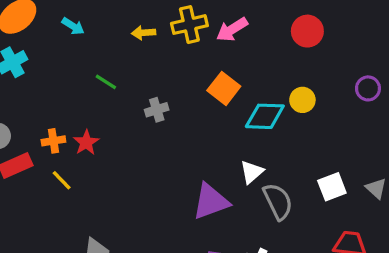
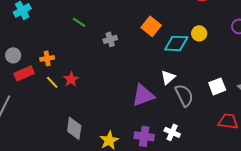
red star: (86, 142) -> (71, 79), moved

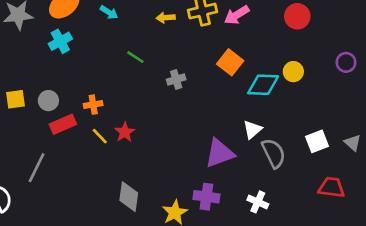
purple cross: (144, 136) -> (206, 197), moved

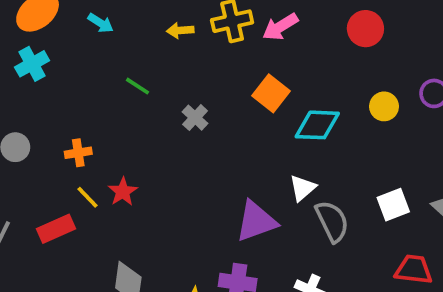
yellow circle: (293, 72) -> (384, 106), moved
gray cross: (176, 79) -> (195, 118), turned -30
red rectangle: (63, 124) -> (56, 229), moved

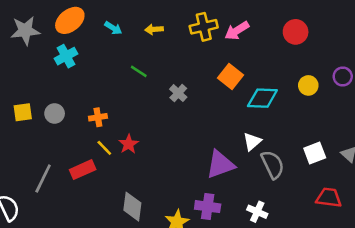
yellow arrow: (180, 30) -> (154, 29), moved

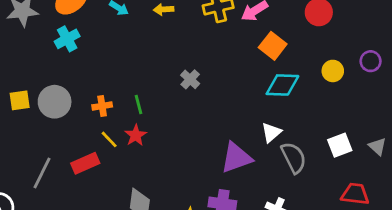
green line: (139, 71) -> (138, 105), moved, turned 42
orange square: (231, 77) -> (273, 46), moved
gray circle: (55, 113) -> (55, 102), size x1.5

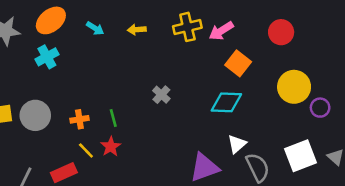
purple circle: (371, 61) -> (320, 108), moved
yellow circle: (333, 71) -> (294, 87), size x1.6
cyan diamond: (282, 85) -> (226, 102), moved
white square: (340, 145) -> (301, 156), size x1.4

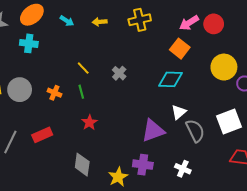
pink arrow: (221, 31) -> (189, 23), moved
cyan cross: (47, 57) -> (29, 43), turned 36
orange cross: (79, 119) -> (54, 93), turned 32
red star: (111, 147) -> (89, 122), moved
yellow line: (86, 151) -> (83, 68), moved

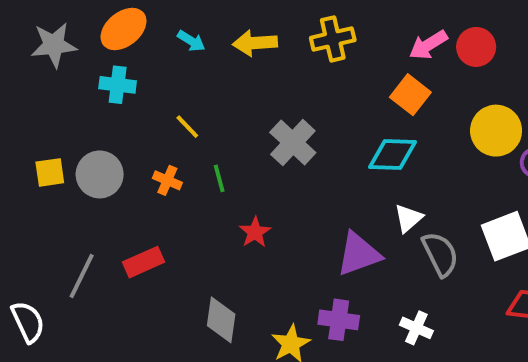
yellow arrow: (100, 22) -> (255, 43), size x1.5
yellow line: (83, 68) -> (187, 127), moved
gray cross: (119, 73) -> (293, 143), size x1.6
red star: (89, 122) -> (255, 232), moved

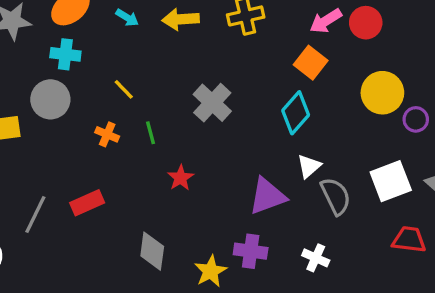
cyan diamond: (392, 155) -> (296, 113), turned -51
gray circle: (100, 174) -> (50, 99), moved

